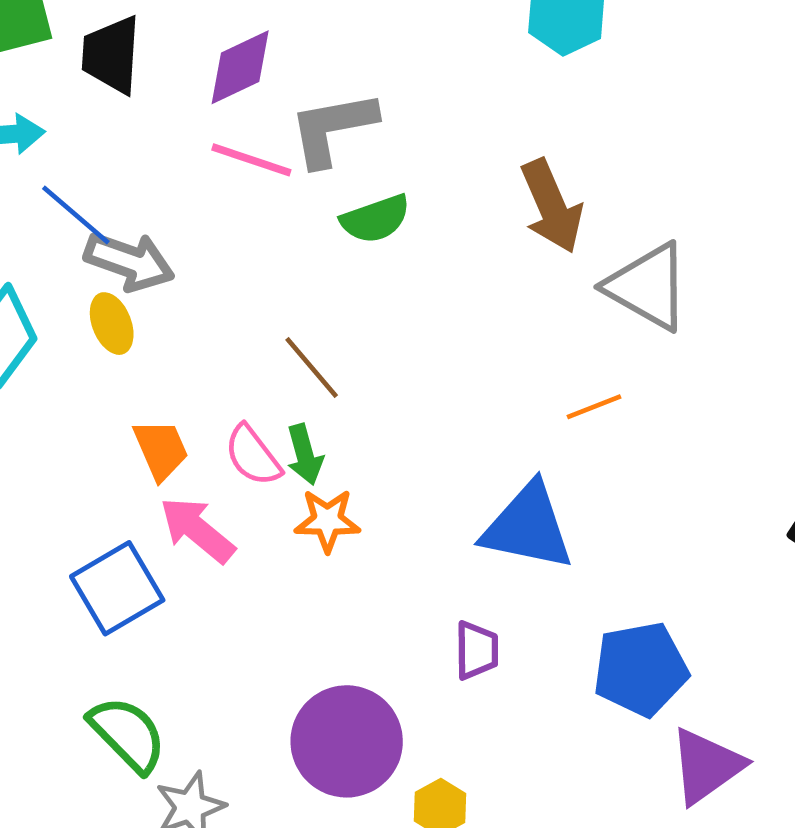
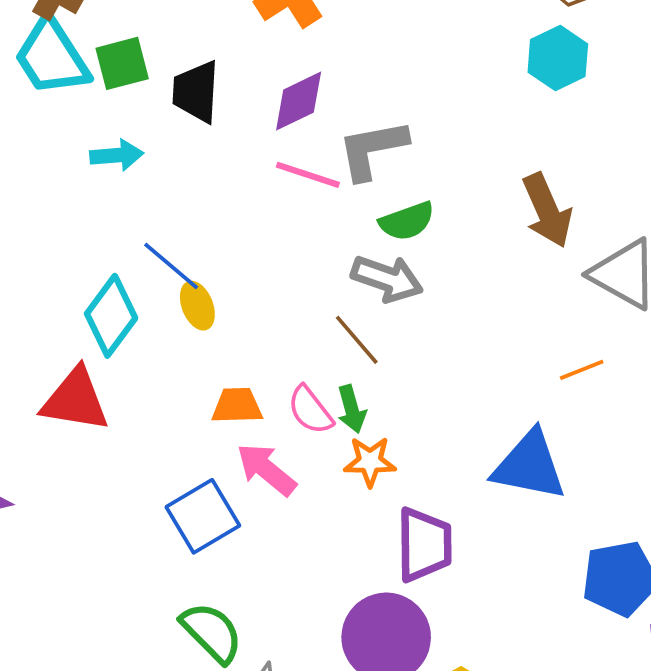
blue line: (76, 215) -> (171, 266), moved
gray arrow: (129, 261) -> (387, 279), moved
orange trapezoid: (161, 450) -> (237, 406), turned -68
purple trapezoid: (477, 650) -> (424, 545), moved, size x1.6

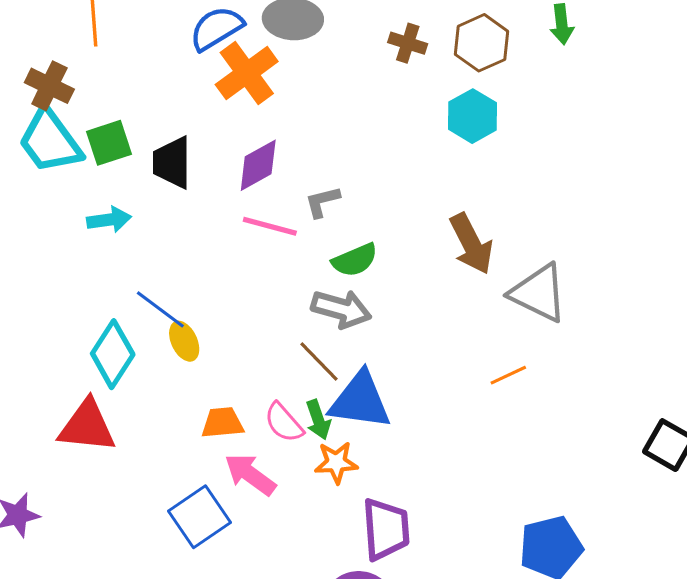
gray L-shape: (372, 149) -> (322, 202), size x0.6
blue triangle: (529, 466) -> (360, 401), moved

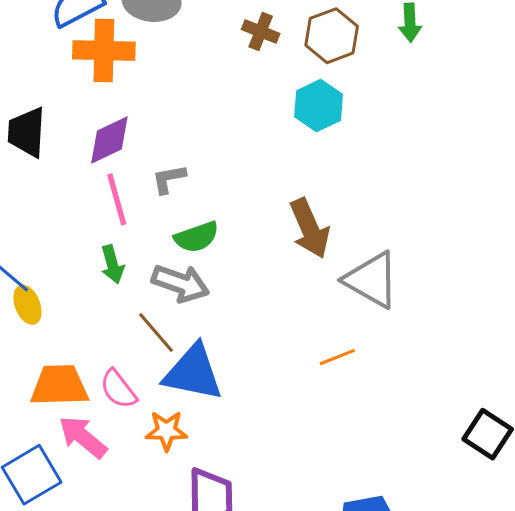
orange cross: (247, 73) -> (104, 50), turned 34
pink line: (270, 226) -> (117, 199), turned 56
green arrow: (318, 420) -> (112, 264), moved
orange trapezoid: (222, 423) -> (59, 386), size x1.4

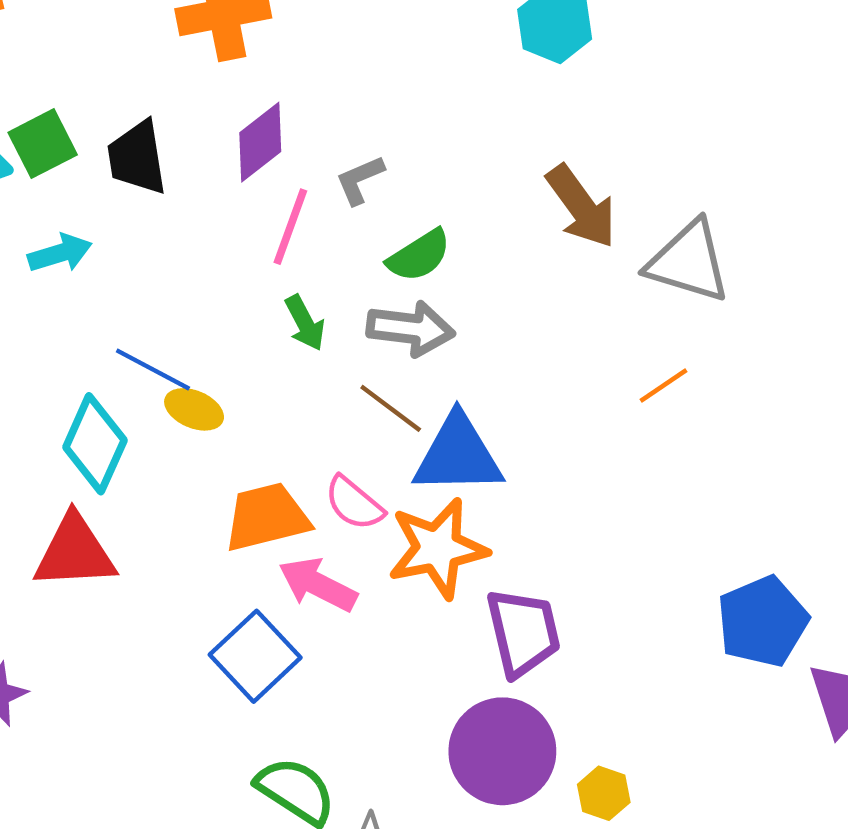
pink line: (117, 199) -> (290, 227), turned 48
yellow ellipse: (27, 305) -> (194, 409), turned -33
orange star: (166, 431) -> (438, 548), size x1.6

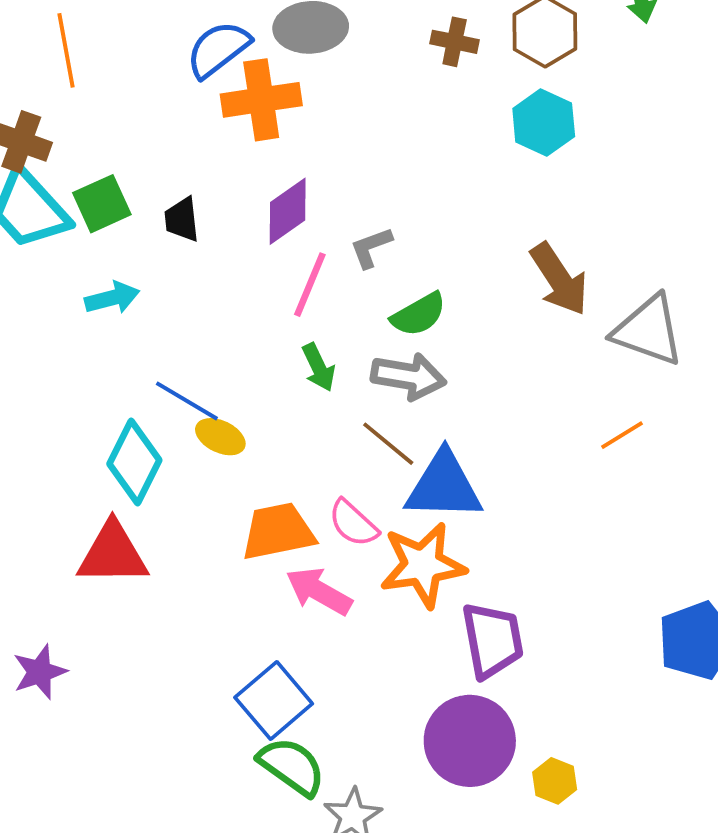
black trapezoid: (137, 158) -> (182, 220), size x0.7
blue square: (255, 656) -> (274, 701), moved

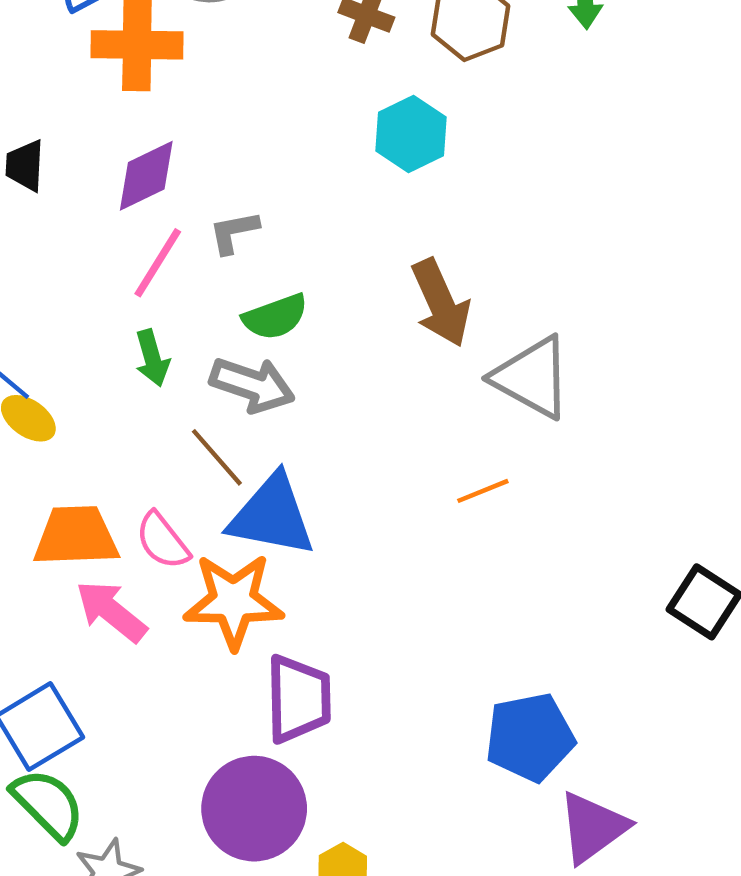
cyan hexagon: (544, 122) -> (411, 134), moved

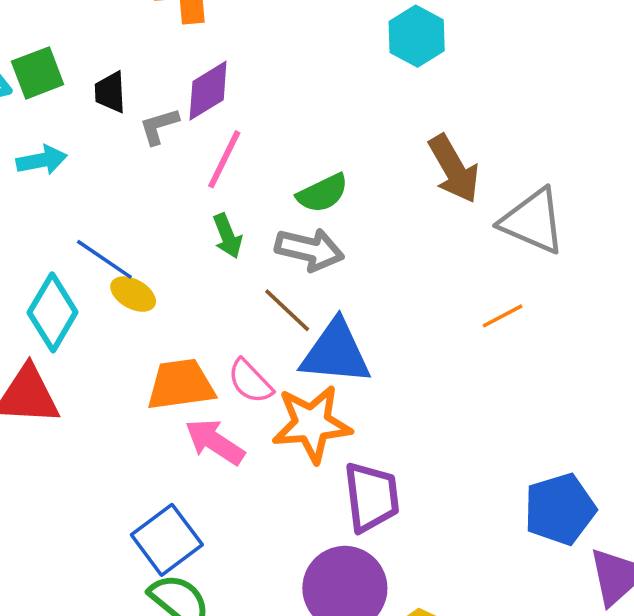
gray L-shape: (234, 232) -> (159, 126), moved

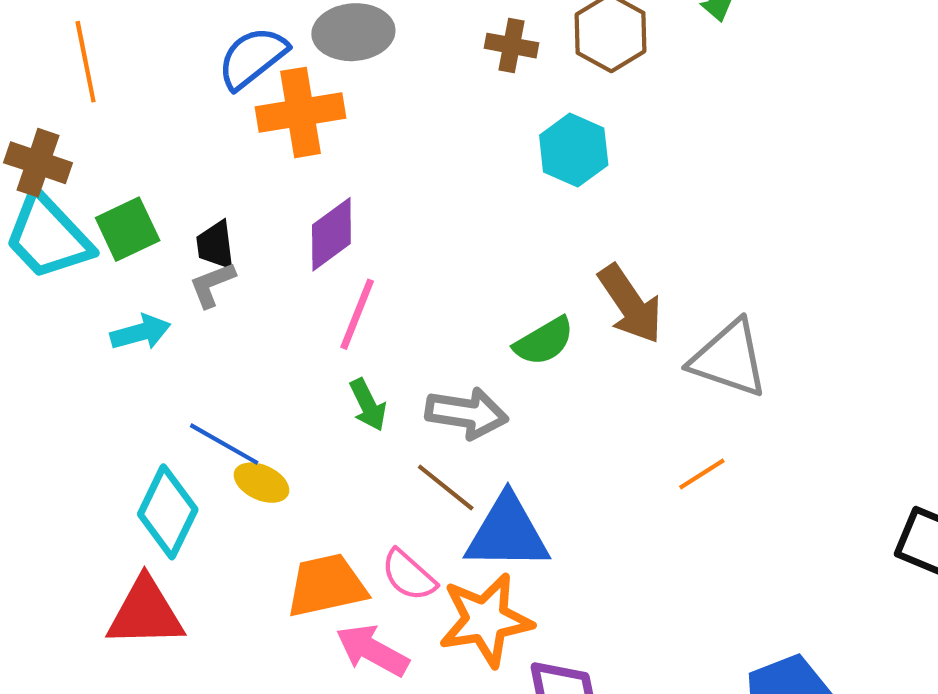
gray L-shape: (159, 126) -> (212, 285), moved
green semicircle: (323, 193) -> (544, 341), moved

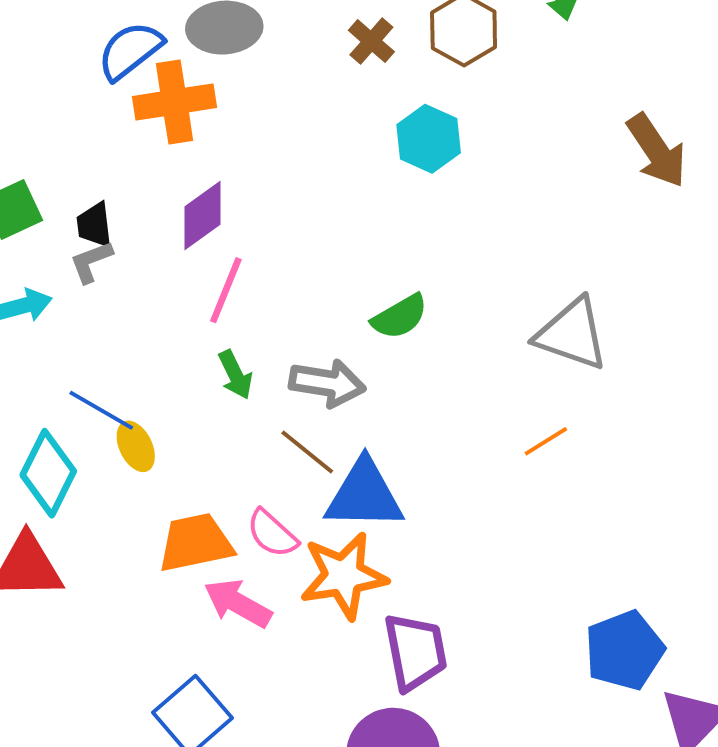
brown cross: (511, 46) -> (371, 41), turned 30
brown arrow: (630, 304) -> (657, 151), moved
yellow ellipse: (261, 483) -> (136, 446), turned 39

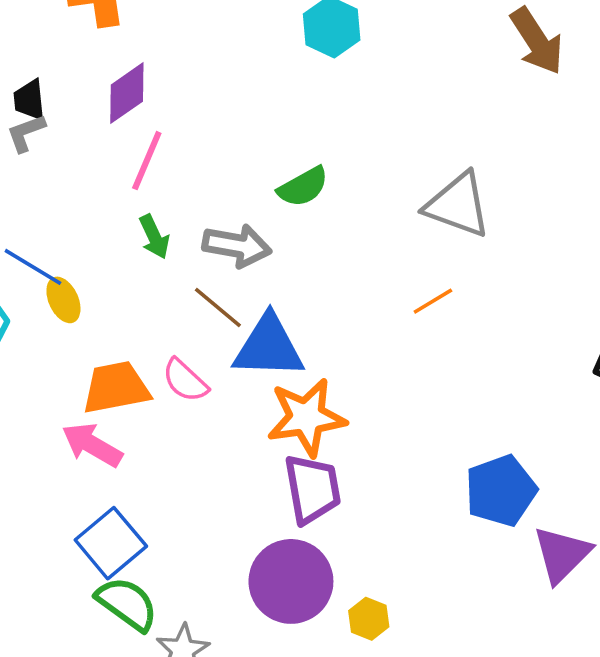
orange star: (344, 576) -> (306, 417), moved
pink arrow: (238, 603) -> (92, 445), moved

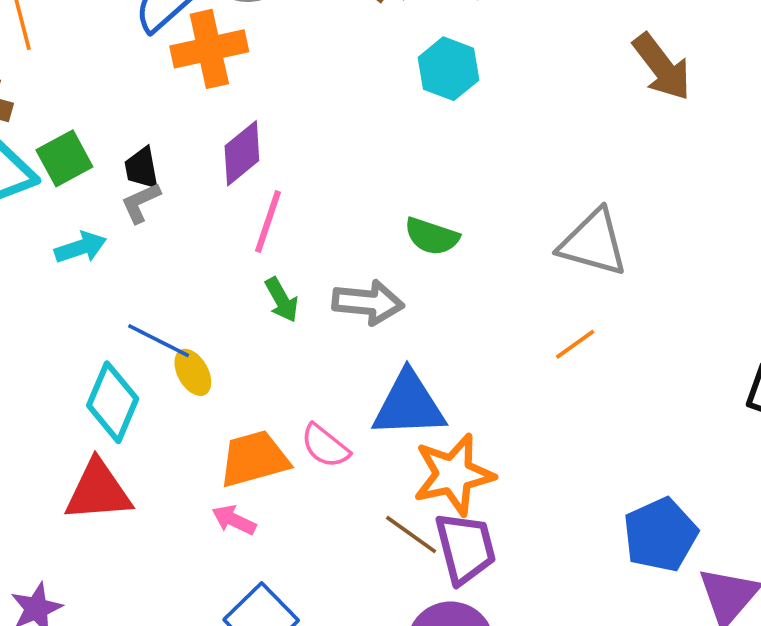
green semicircle: (303, 187) -> (432, 236), turned 52
brown line: (218, 308) -> (411, 534), moved
pink arrow: (92, 445) -> (234, 520), size x0.7

